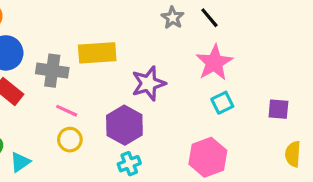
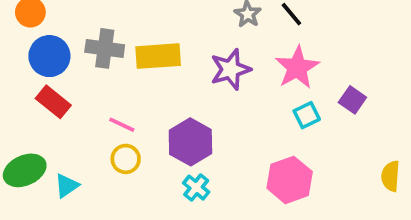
gray cross: (52, 71) -> (105, 48), moved
purple star: (148, 83) -> (230, 69), moved
purple square: (278, 109) -> (352, 100), moved, turned 30
cyan cross: (129, 164) -> (196, 188), turned -30

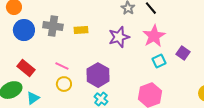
yellow rectangle: (158, 56) -> (81, 30), size x0.6
red rectangle: (53, 102) -> (26, 68), moved

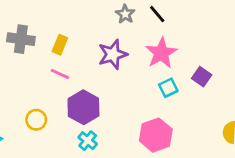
yellow rectangle: (81, 30) -> (60, 45), turned -64
pink line: (62, 66) -> (60, 74), moved

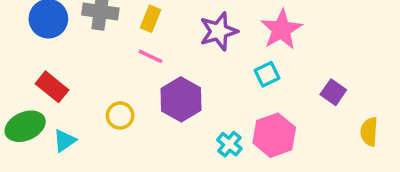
purple square: (202, 77) -> (333, 92), moved
cyan square: (168, 88) -> (267, 74), moved
cyan cross: (88, 141) -> (229, 144), moved

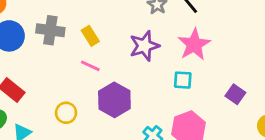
yellow rectangle: (151, 19) -> (90, 36), turned -54
cyan square: (267, 74) -> (183, 80), turned 30

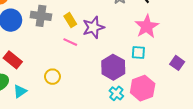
purple star: (144, 46) -> (93, 27), moved
purple hexagon: (114, 100) -> (113, 67), moved

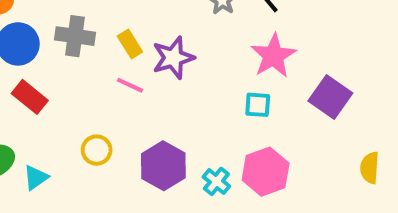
red rectangle: (13, 60) -> (30, 97), moved
purple square: (177, 63) -> (330, 97), moved, size x1.5
purple hexagon: (113, 67) -> (163, 166), moved

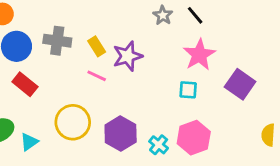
yellow circle: (97, 150) -> (73, 122), size x1.6

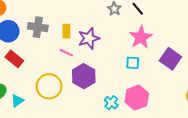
yellow rectangle: (97, 46) -> (66, 31), turned 32
purple hexagon: (121, 134) -> (84, 76), moved

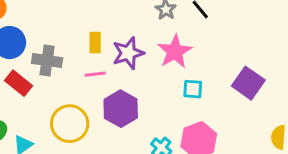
gray cross: (38, 27) -> (47, 61), moved
pink star: (141, 37) -> (175, 52), moved
pink line: (66, 53) -> (95, 74), turned -32

